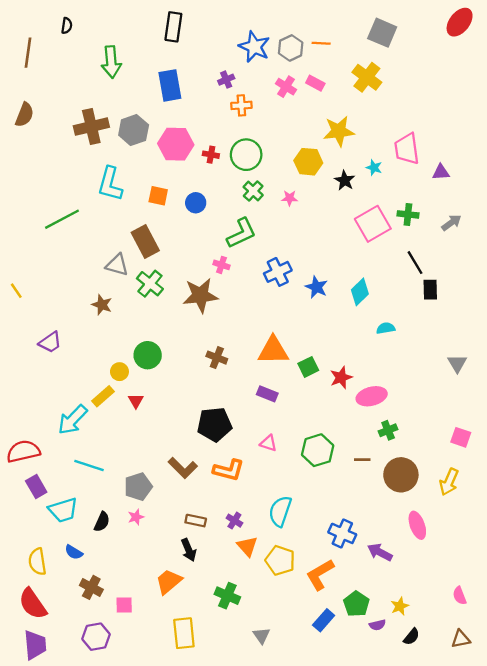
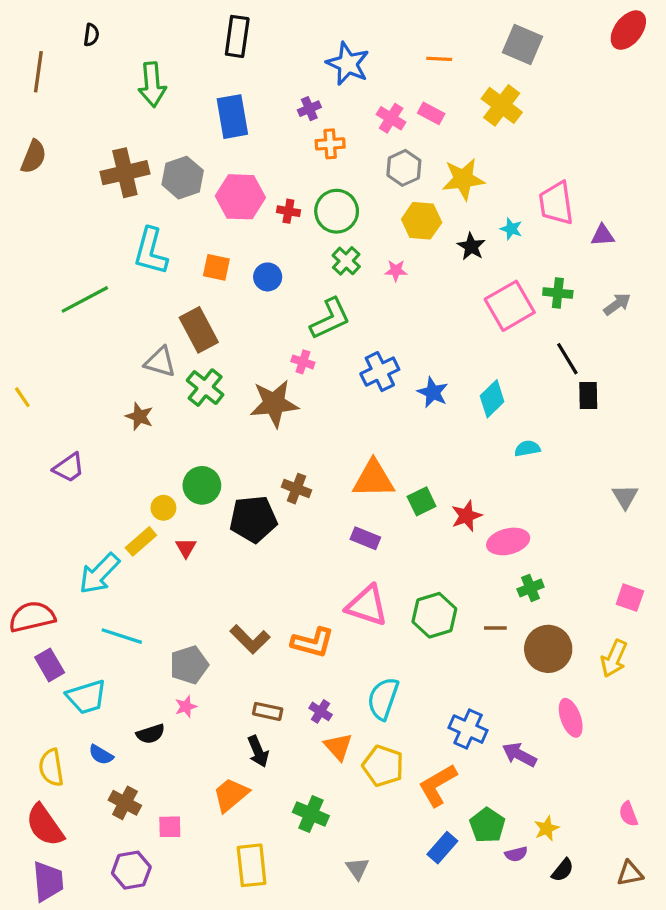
gray hexagon: (291, 48) -> (404, 168), moved
black pentagon: (214, 424) -> (253, 519), moved
pink triangle: (268, 443) -> (367, 606), size x1.8
black semicircle: (102, 522) -> (151, 734), moved, turned 48

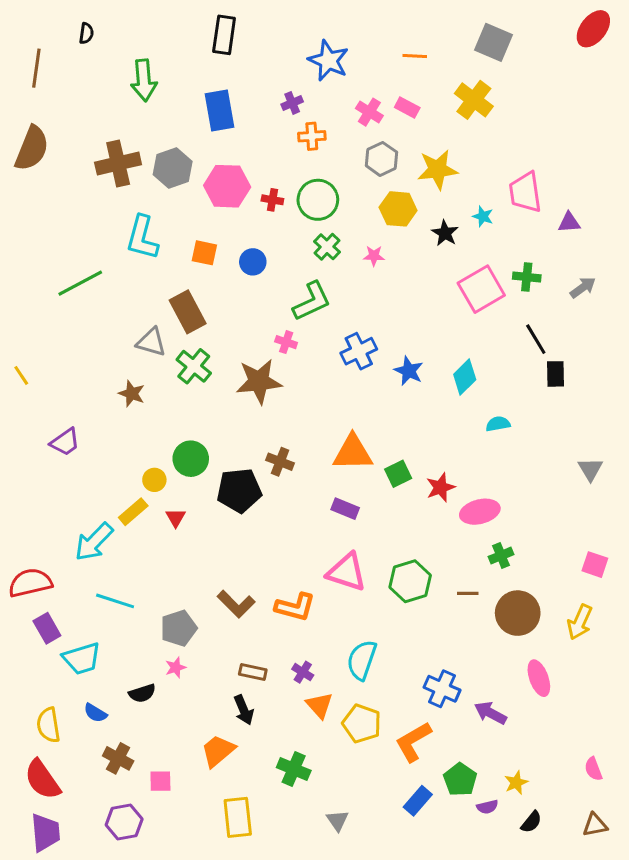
brown semicircle: (34, 157) -> (32, 148), size x1.4

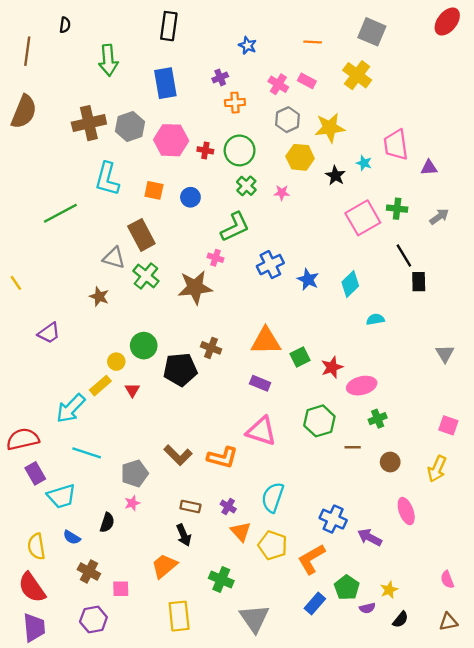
blue star: (328, 61) -> (248, 45), size x0.6
green hexagon: (410, 581) -> (319, 421), moved
brown circle: (518, 613) -> (390, 462), size x0.6
black semicircle: (142, 693) -> (107, 522), turned -54
gray triangle: (338, 820) -> (254, 618), size x1.8

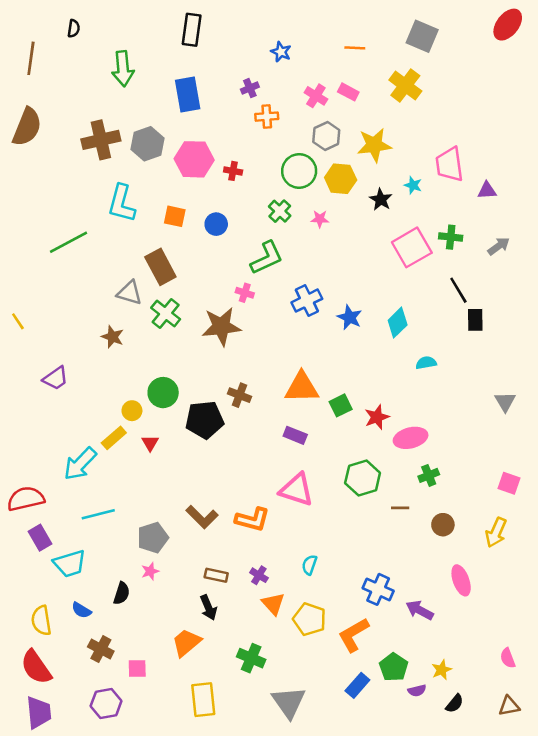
green circle: (240, 150) -> (299, 171), moved
cyan line: (87, 453) -> (98, 514), turned -32
cyan semicircle: (273, 497) -> (309, 565), size x0.6

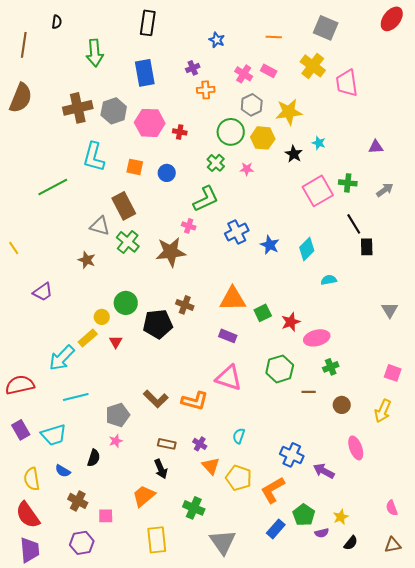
pink trapezoid: (449, 165) -> (347, 83), moved
purple rectangle: (40, 538) -> (21, 430), moved

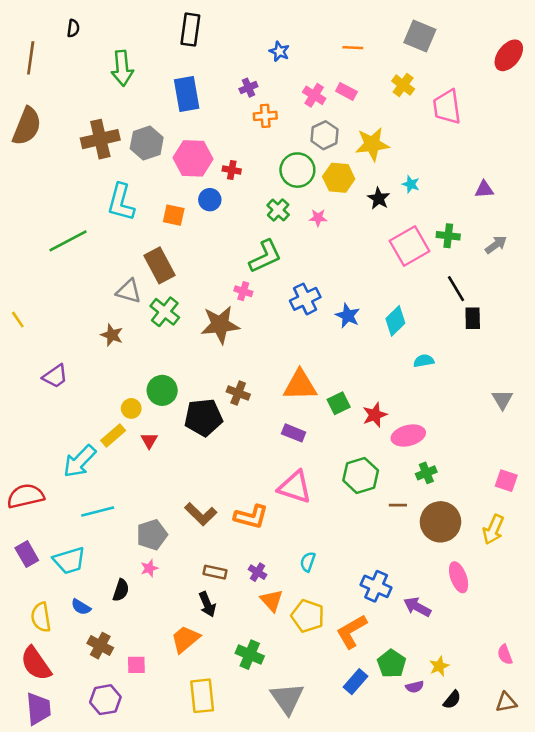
red ellipse: (392, 19) -> (509, 55), moved
yellow cross: (313, 66) -> (403, 85), size x0.7
blue circle: (167, 173) -> (210, 200), moved
brown circle: (342, 405) -> (440, 522), size x1.8

